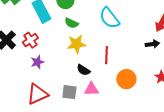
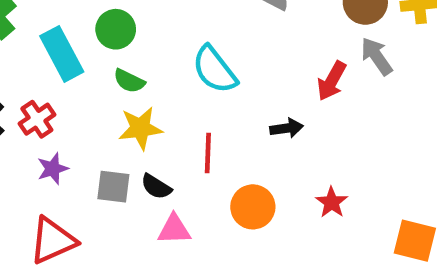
black arrow: (152, 44) -> (287, 128), moved
gray square: (69, 92) -> (113, 187), moved

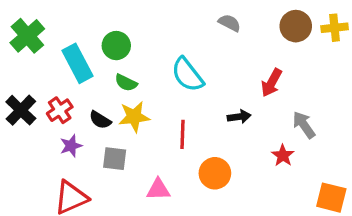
gray arrow: (377, 56) -> (304, 125), moved
black semicircle: (156, 187) -> (100, 120), moved
red star: (332, 202) -> (283, 155), moved

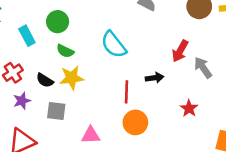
cyan rectangle: (77, 63) -> (27, 36), size x0.7
gray arrow: (304, 125) -> (203, 68), moved
red line: (183, 134) -> (126, 92), moved

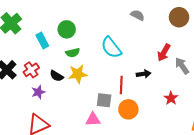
green semicircle: (65, 51) -> (73, 53), turned -40
gray square: (56, 111) -> (104, 100), moved

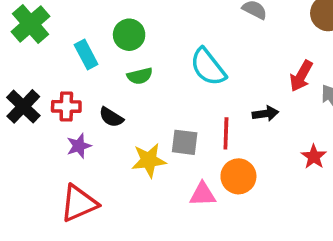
red cross: (31, 70) -> (66, 106), turned 35
yellow star: (78, 74) -> (149, 160), moved
gray square: (104, 100) -> (185, 142), moved
pink triangle: (93, 119) -> (203, 194), moved

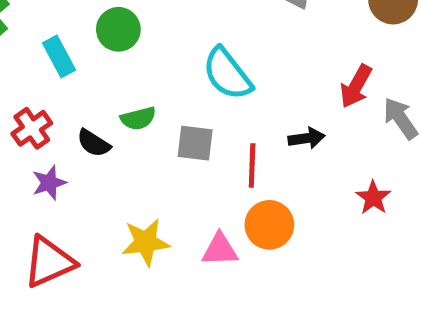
green semicircle: (140, 76) -> (138, 118), moved
red cross: (66, 106) -> (32, 128), turned -36
gray square: (185, 142) -> (195, 143), moved
yellow star: (149, 160) -> (146, 242), moved

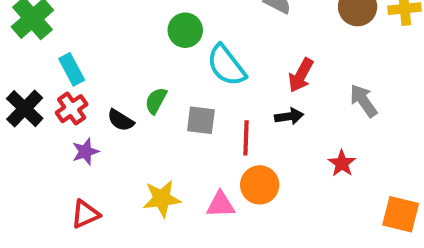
green circle: (118, 29) -> (185, 30), moved
cyan rectangle: (59, 57) -> (72, 69), moved
red arrow: (356, 86) -> (301, 75), moved
green semicircle: (138, 118) -> (156, 101), turned 132
red triangle: (49, 262) -> (85, 214), size x0.7

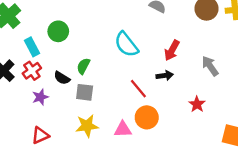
green circle: (185, 30) -> (58, 31), moved
gray square: (201, 120) -> (85, 92), moved
red line: (246, 138) -> (138, 89), turned -42

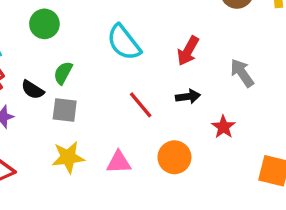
green circle: (58, 31) -> (44, 24), moved
black arrow: (165, 76) -> (188, 96), moved
orange circle: (147, 117) -> (174, 157), moved

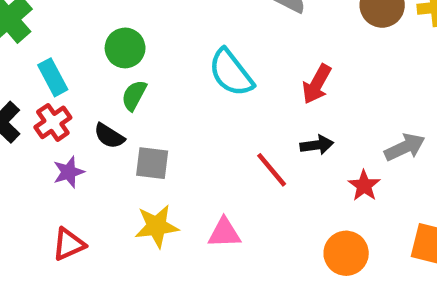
green semicircle: (63, 73) -> (134, 95), moved
gray arrow: (242, 73) -> (405, 147), moved, turned 100
red line: (141, 105) -> (272, 170), moved
orange circle: (174, 157) -> (346, 253), moved

